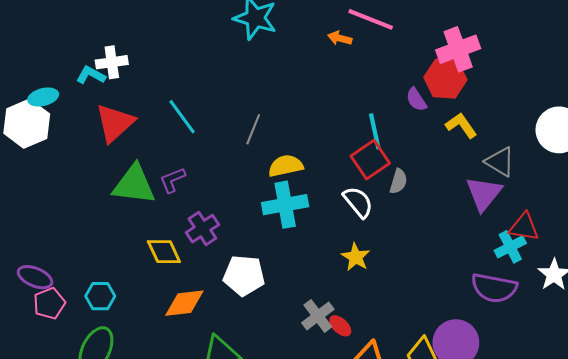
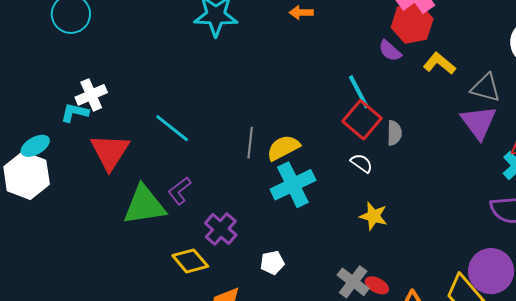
gray line: (253, 129) -> (250, 143), moved
white semicircle: (358, 202) -> (361, 163), size x0.7
white pentagon: (244, 275) -> (272, 263), size x0.6

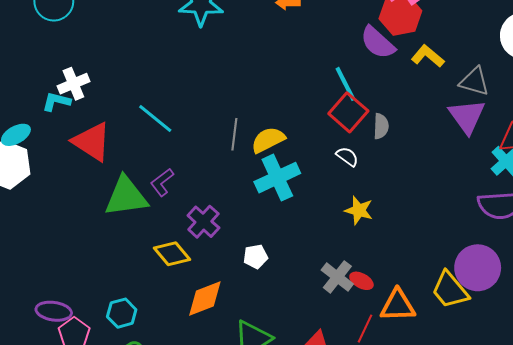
purple semicircle: (390, 51) -> (378, 43), size x1.5
red triangle: (110, 152) -> (92, 142), turned -30

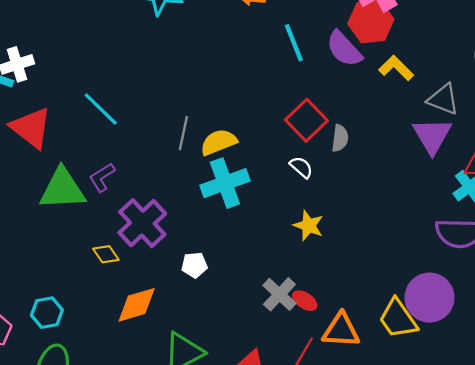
cyan line: (345, 84) -> (294, 43), moved
purple cross: (203, 222) -> (142, 223), size x1.4
yellow diamond: (172, 254) -> (106, 254), size x0.7

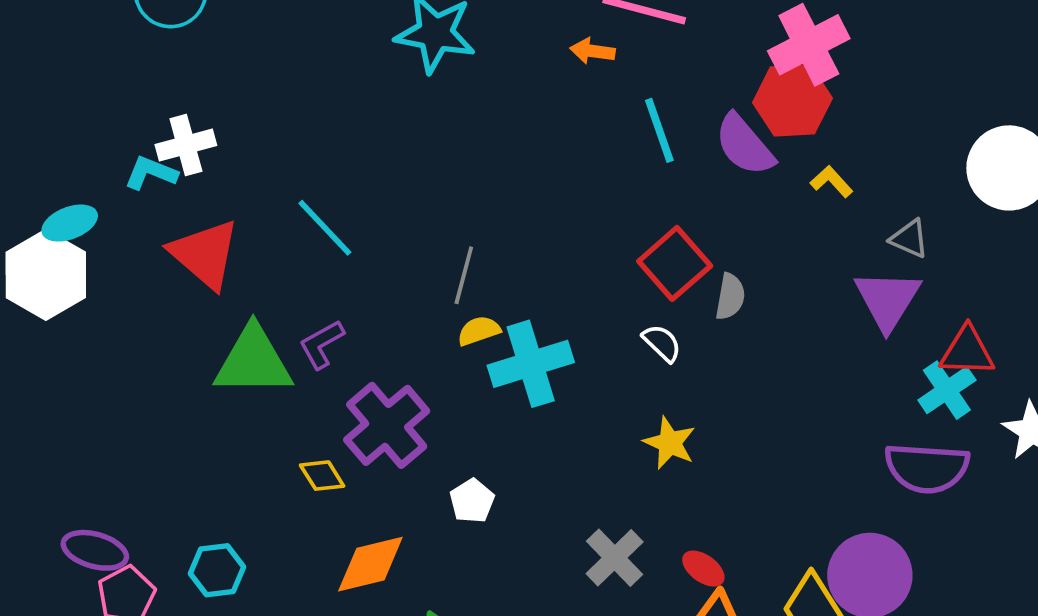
yellow L-shape: (396, 68) -> (832, 182), size x0.7
gray triangle: (443, 99) -> (909, 239), size x0.7
yellow semicircle: (219, 142) -> (479, 331), moved, size x0.7
white pentagon: (194, 265) -> (472, 501), turned -30
red ellipse: (305, 301) -> (703, 569), moved

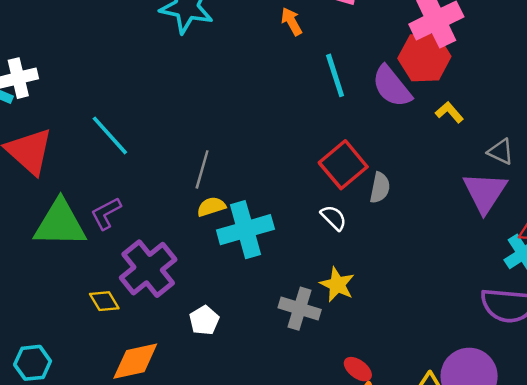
orange arrow: (592, 51) -> (292, 21), turned 52
gray cross: (615, 558) -> (300, 309), moved, turned -30

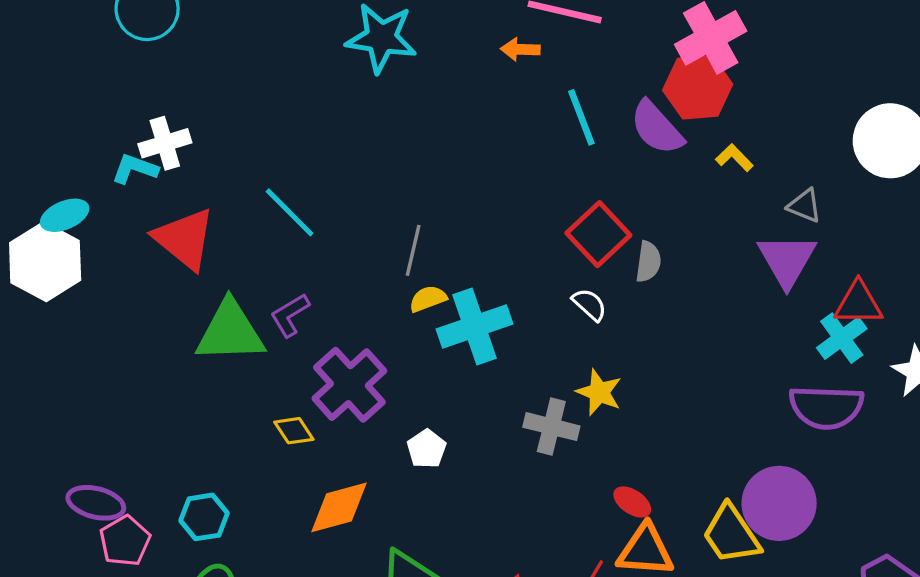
orange arrow: (292, 21) -> (520, 49), turned -56

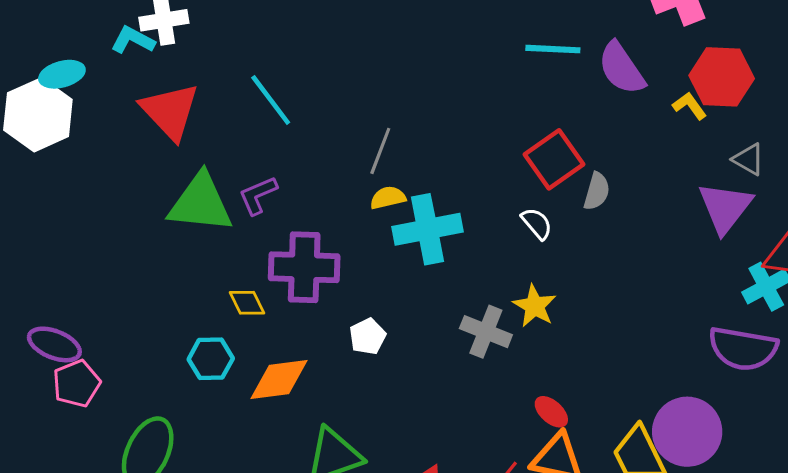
red hexagon: (698, 87) -> (722, 77), moved
cyan line: (581, 117) -> (553, 49), turned -74
purple cross: (349, 385) -> (304, 267), turned 36
cyan hexagon: (204, 517) -> (211, 359), moved

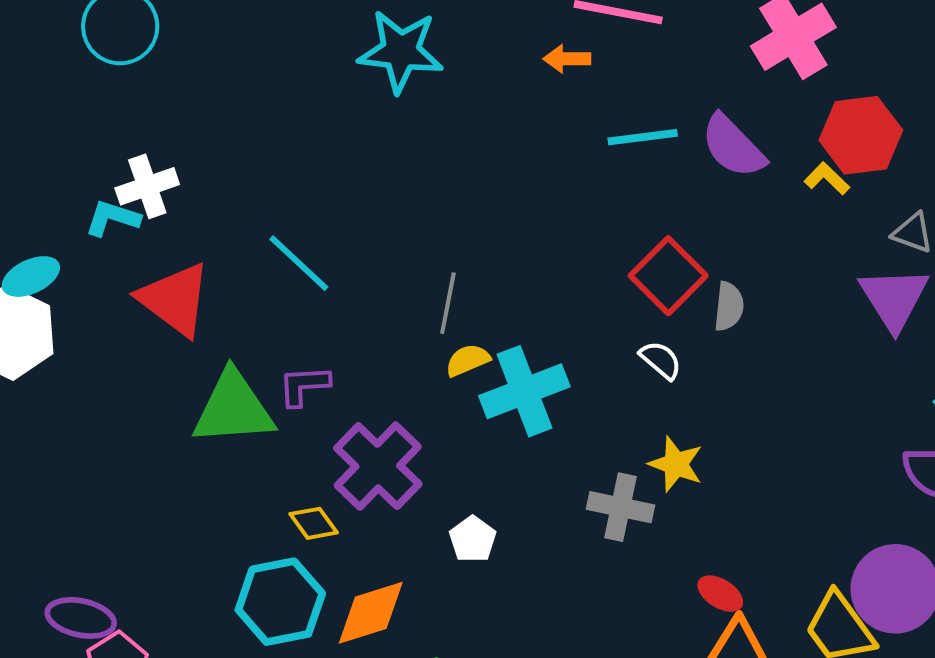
purple L-shape: (258, 195) -> (304, 386), turned 30
purple cross: (304, 267) -> (378, 466), turned -38
cyan hexagon: (211, 359) -> (280, 602), size x1.5

